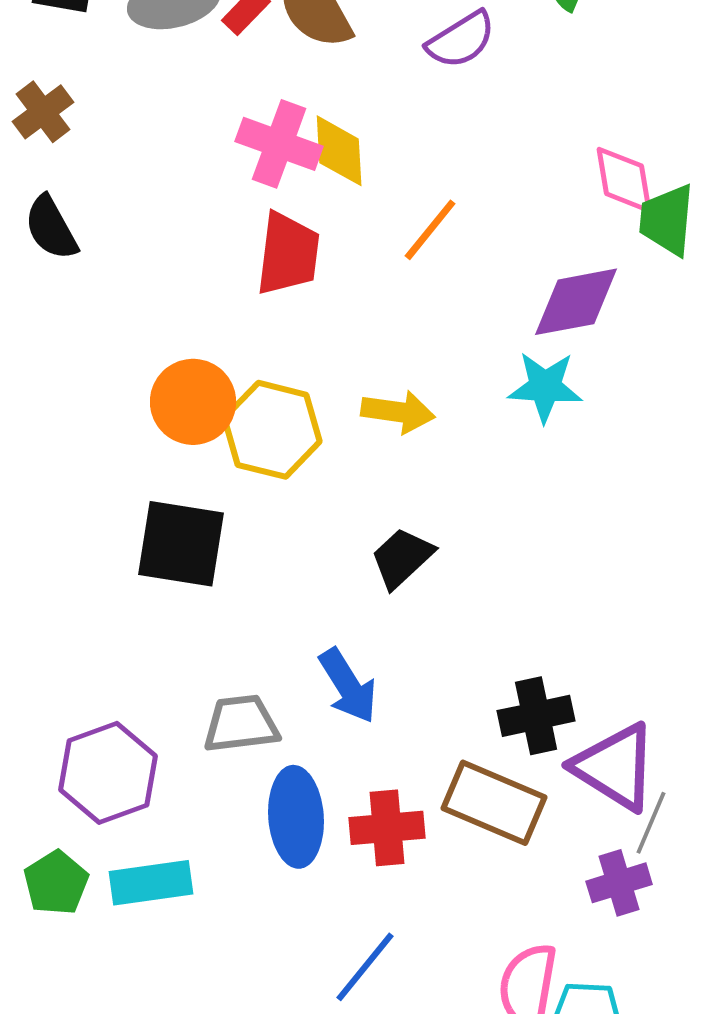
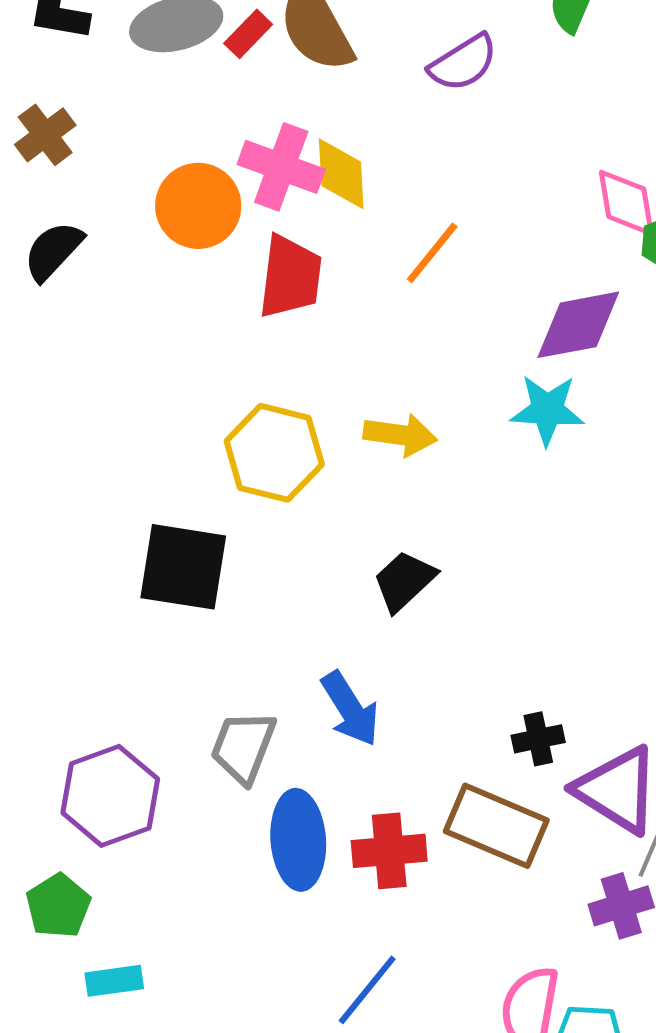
black semicircle: (51, 228) -> (53, 251), turned 72
orange circle: (193, 402) -> (198, 206), moved
black cross: (536, 716) -> (538, 739), size x0.7
gray trapezoid: (241, 724) -> (243, 747), turned -62
cyan rectangle: (151, 883) -> (114, 981), moved, size x0.7

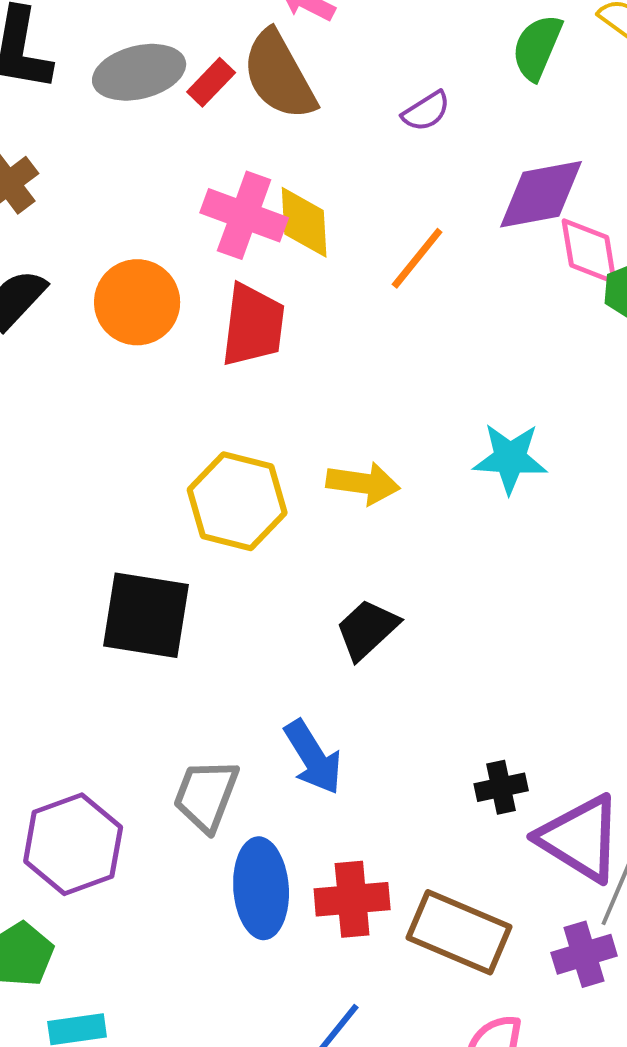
purple semicircle: (463, 63) -> (426, 111), size x0.7
orange circle: (198, 206) -> (137, 302), moved
orange line: (432, 253) -> (417, 258), moved
purple diamond: (578, 325) -> (541, 194), moved
brown rectangle: (496, 826) -> (459, 932), moved

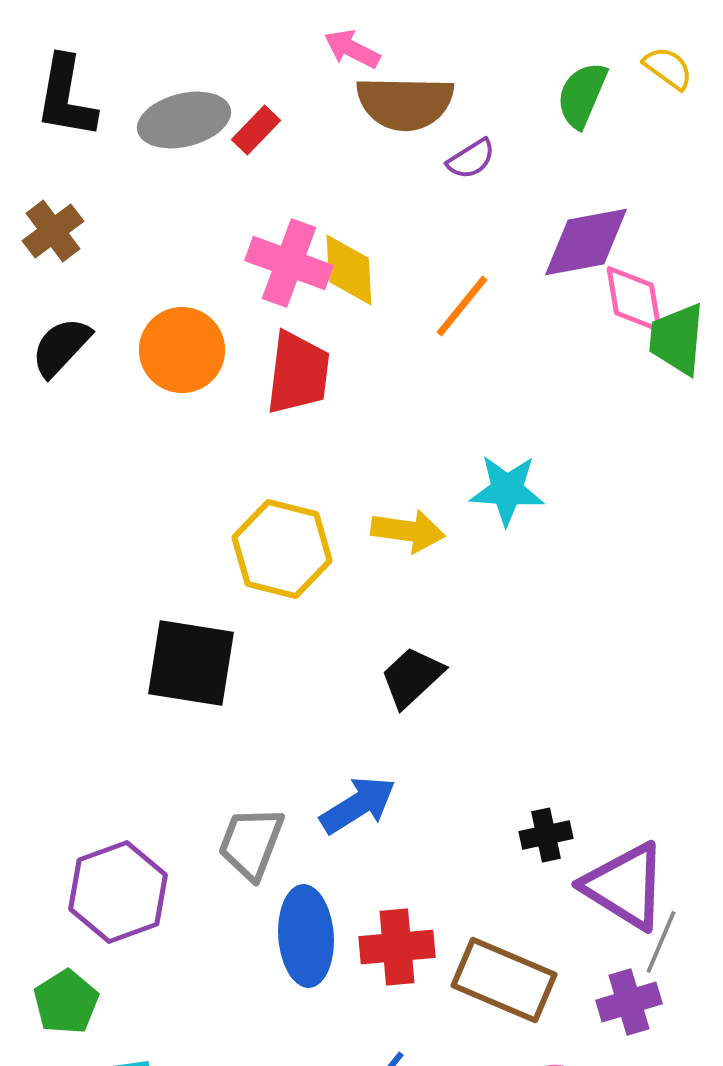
brown semicircle: (279, 75) -> (405, 103), moved, turned -60
cyan star: (510, 458) -> (507, 490), moved
blue arrow: (313, 757) -> (358, 805), turned -90

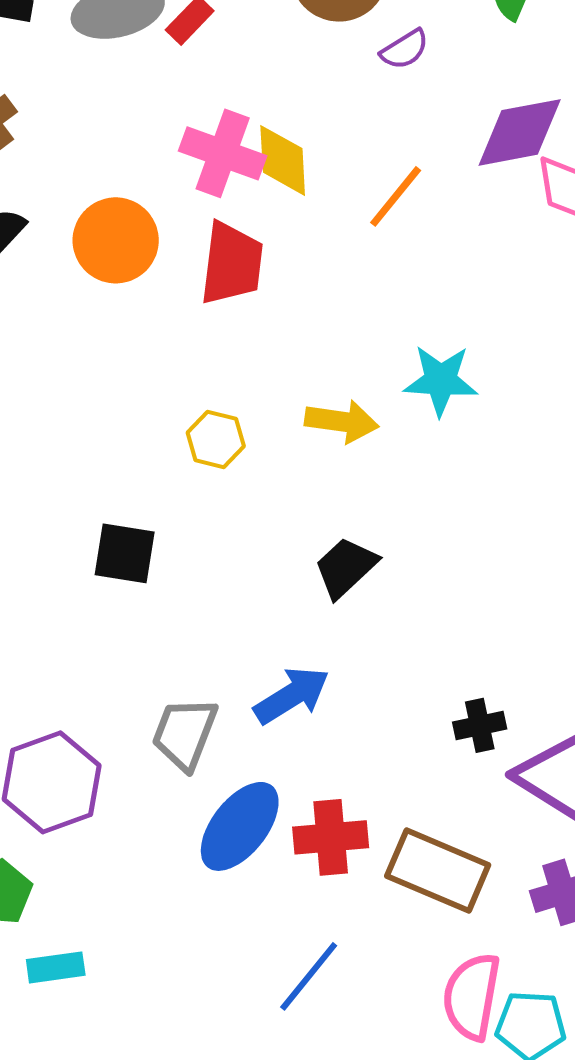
yellow hexagon: (282, 549) -> (216, 439), size x0.6
black square: (191, 663) -> (125, 553), size x0.7
blue ellipse: (306, 936) -> (240, 826), turned 42

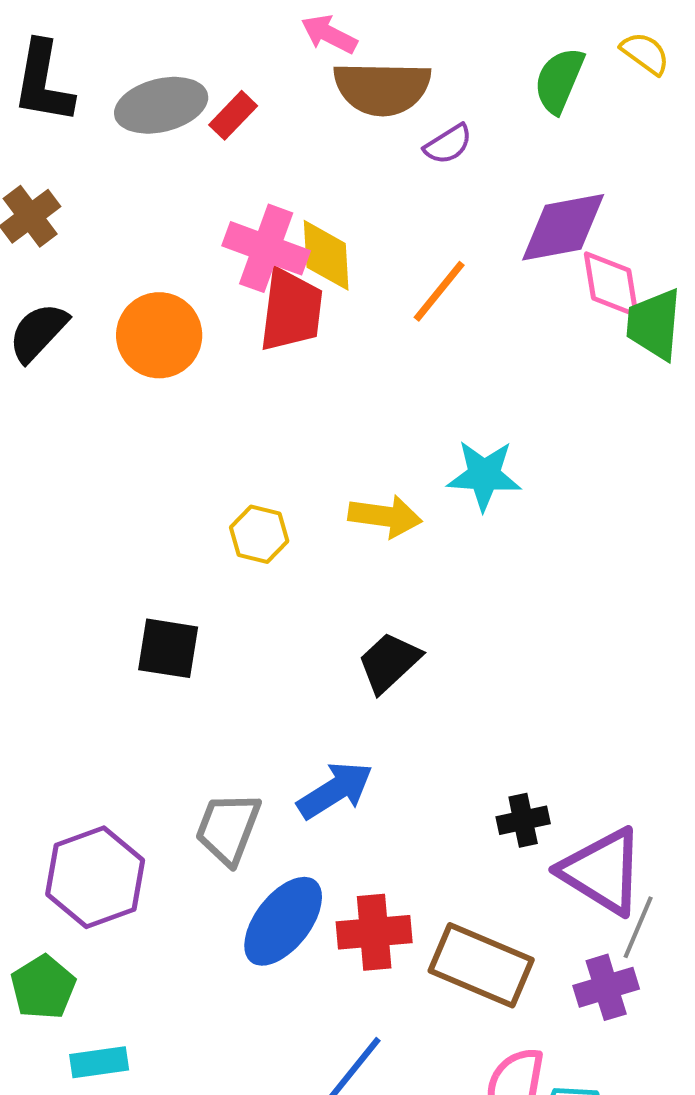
red trapezoid: (232, 263) -> (291, 310), moved

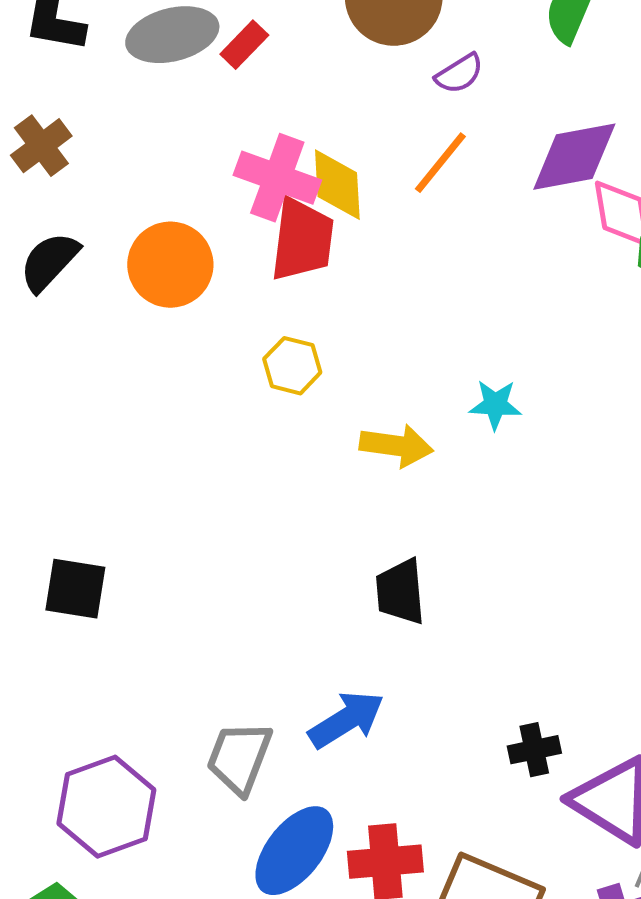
orange line: (439, 291) -> (440, 163), moved
cyan star: (484, 475) -> (495, 405), size x0.7
yellow hexagon: (259, 534) -> (292, 366), moved
black square: (168, 648) -> (75, 589), moved
black trapezoid: (389, 662) -> (400, 592), turned -52

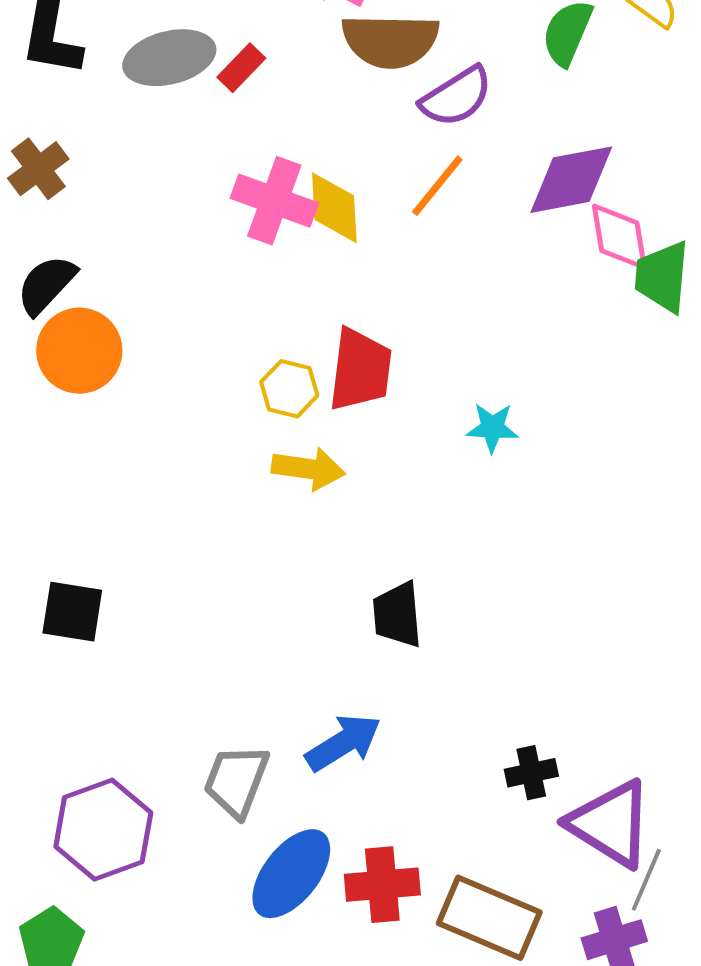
purple semicircle: (459, 74) -> (456, 97), size x1.5
red trapezoid: (302, 240) -> (360, 370), moved
orange circle: (170, 265) -> (79, 351), moved
yellow arrow: (396, 446) -> (308, 469), moved

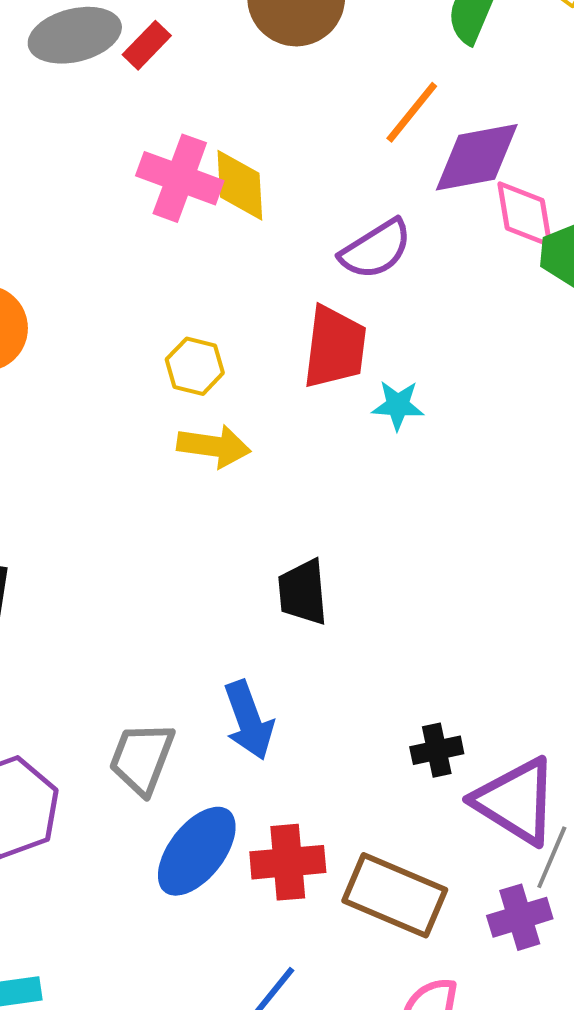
purple semicircle: (456, 97) -> (376, 249), moved
orange line: (437, 186) -> (412, 112), moved
red trapezoid: (360, 370) -> (335, 347), moved
blue arrow: (343, 743) -> (249, 720), turned 102

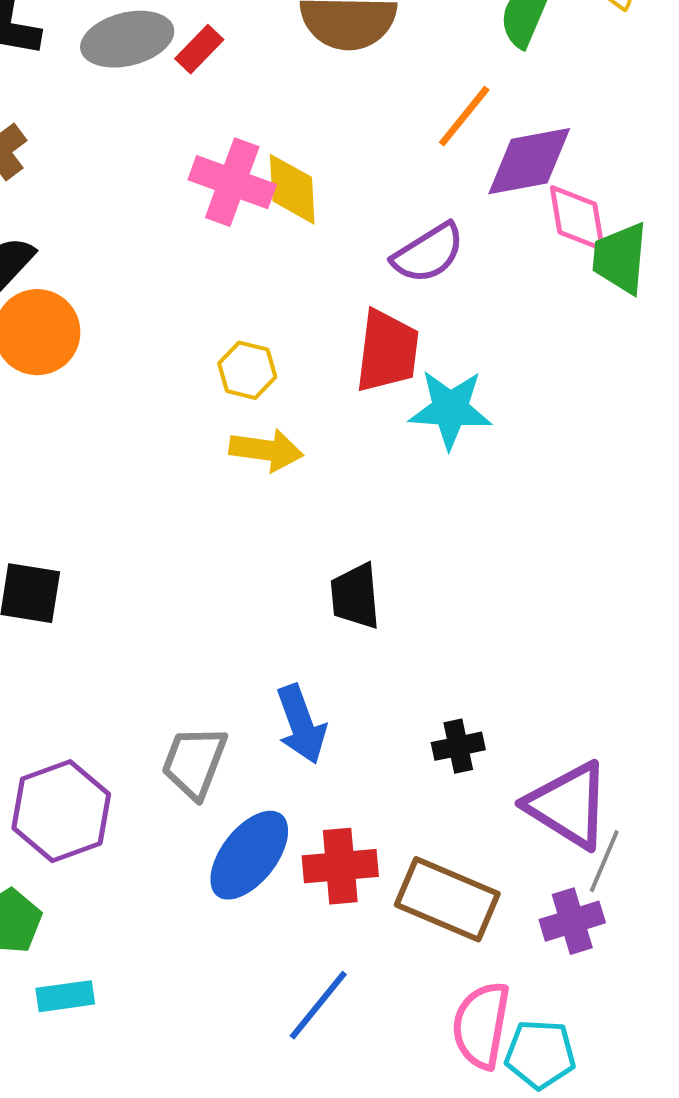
cyan star: (398, 405) -> (450, 409), size x1.6
black cross: (437, 750) -> (458, 746), moved

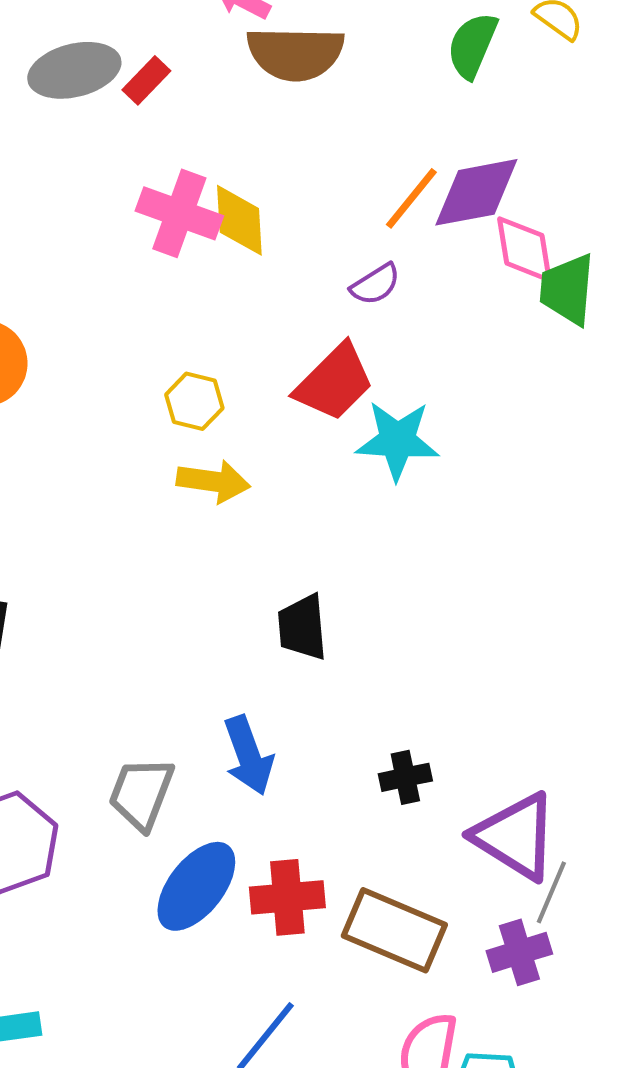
orange line: (464, 116) -> (411, 198), moved
purple semicircle: (428, 253) -> (375, 284), size x0.7
red trapezoid: (387, 351) -> (334, 382), turned 38

